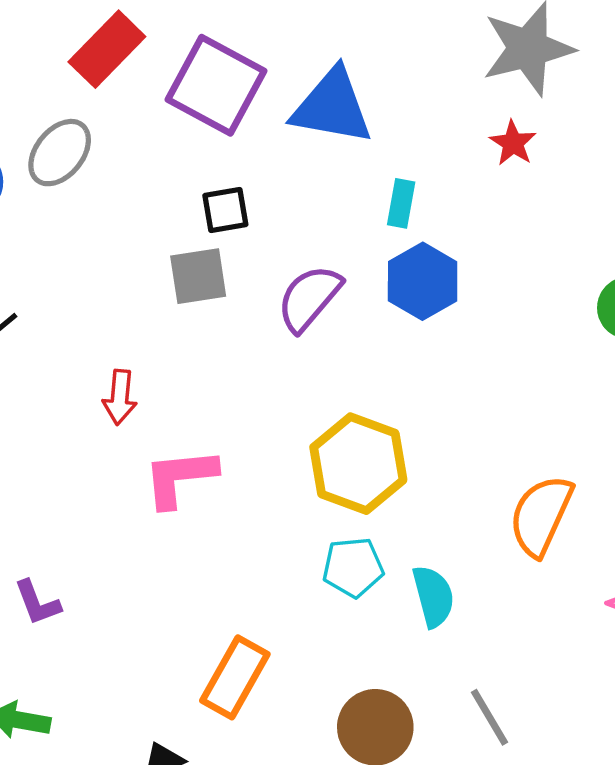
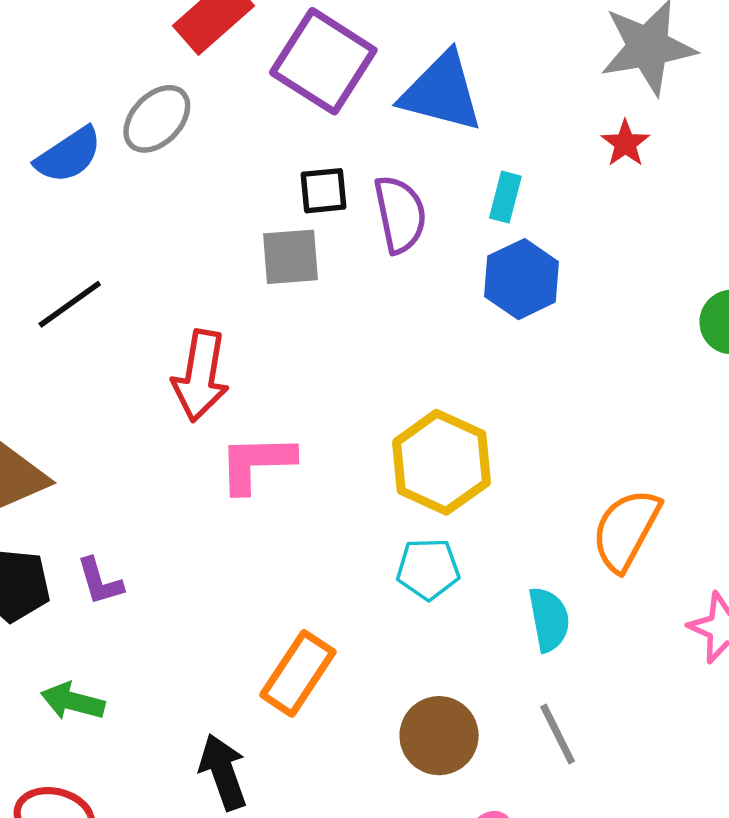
purple semicircle: (309, 298) -> (400, 214), moved, turned 124
red arrow: (120, 397) -> (200, 376), size x1.6
cyan semicircle: (433, 596) -> (549, 619), moved

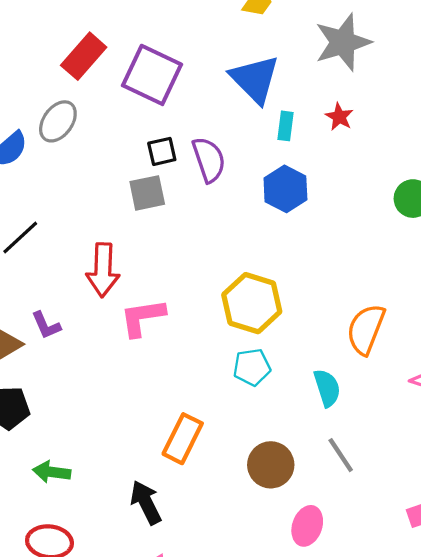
blue triangle: (441, 92) -> (255, 79), moved, turned 38
red star: (625, 143) -> (339, 117), moved
cyan rectangle: (505, 197) -> (286, 126), moved
purple L-shape: (100, 581) -> (46, 325), moved

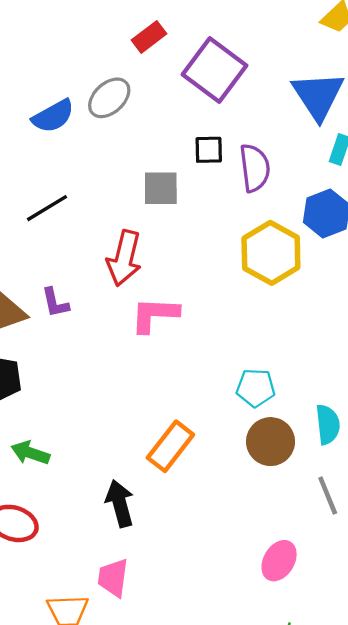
red rectangle: (84, 56) -> (149, 37), size x0.7
gray square: (147, 193) -> (161, 188), moved
yellow hexagon: (252, 303) -> (271, 253), moved
brown circle: (271, 465) -> (271, 442), moved

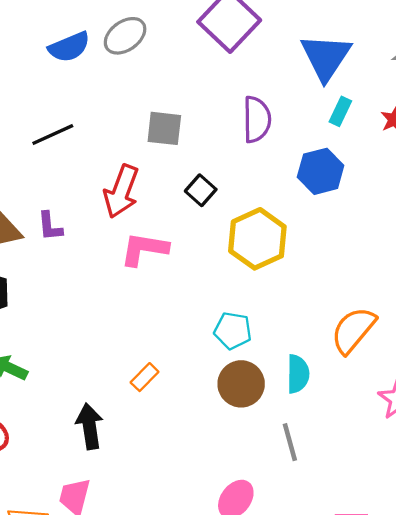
black square: (209, 150) -> (201, 190), moved, turned 36
yellow hexagon: (271, 253) -> (257, 239), moved
orange rectangle: (170, 446) -> (145, 377), size x0.6

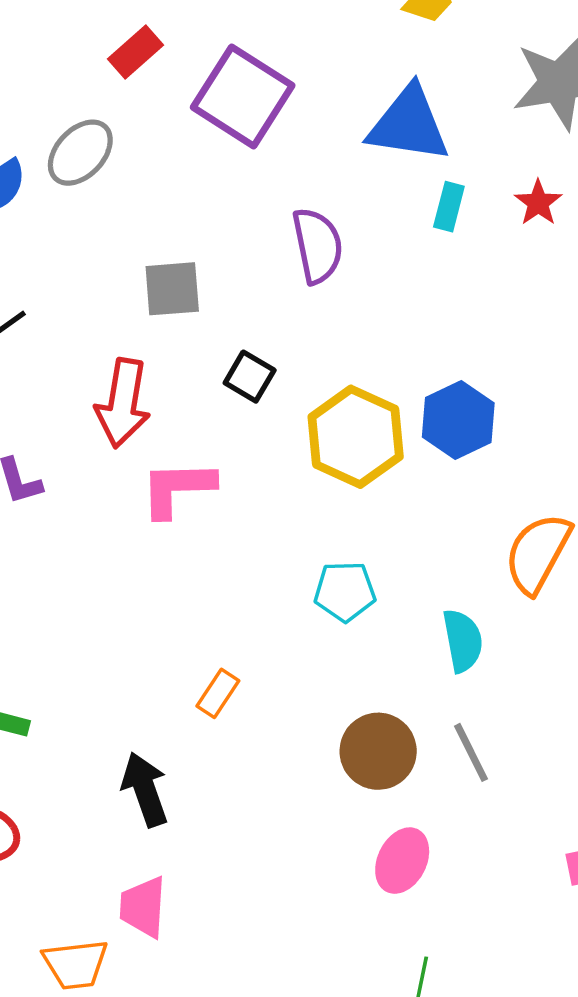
blue triangle: (326, 57) -> (409, 124), turned -44
blue hexagon: (321, 171) -> (458, 420), moved
brown circle: (241, 384) -> (378, 751), moved

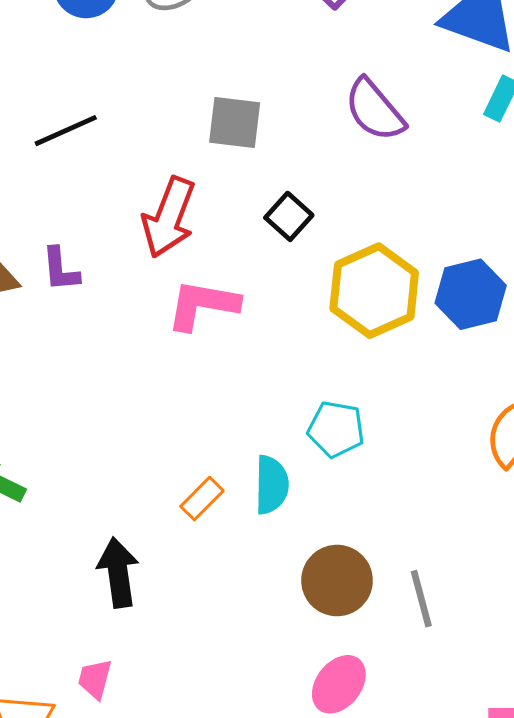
purple semicircle: (317, 246) -> (375, 110), turned 140
cyan semicircle: (463, 641) -> (271, 485), moved
pink trapezoid: (143, 907) -> (95, 679), size x0.7

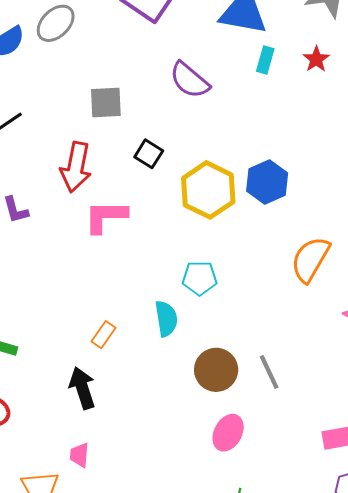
orange rectangle: (202, 499) -> (104, 335), moved

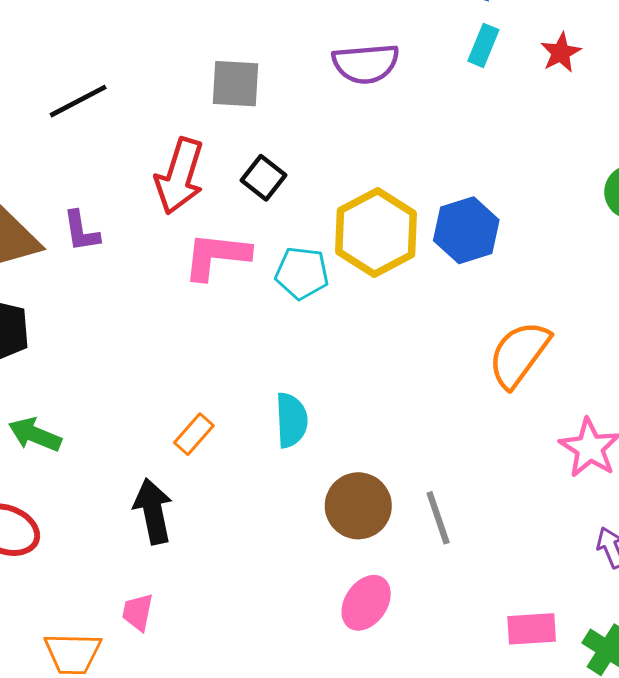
purple semicircle: (190, 80) -> (366, 64), turned -51
black square: (149, 154) -> (263, 178), moved
cyan pentagon: (200, 278) -> (302, 273), moved

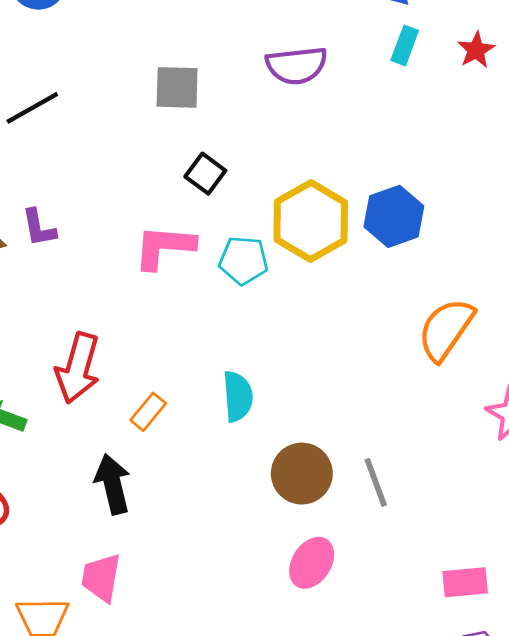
red arrow: (180, 176) -> (78, 368), moved
pink trapezoid: (138, 612) -> (101, 578), size x1.4

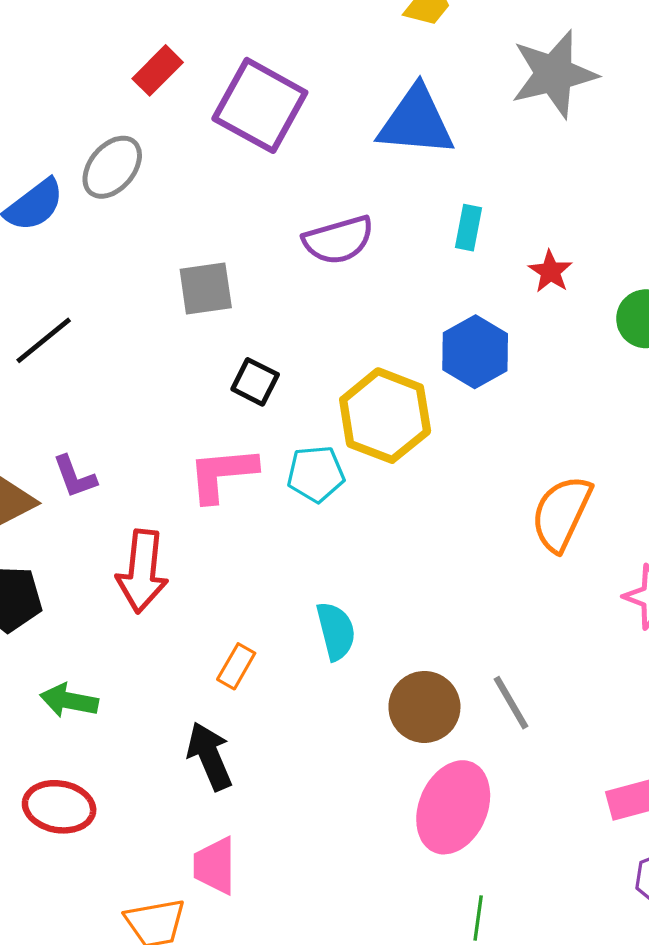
cyan rectangle: (405, 45) -> (468, 228), moved
red star: (476, 50) -> (550, 271), moved
blue hexagon: (394, 216) -> (475, 352), moved
red arrow: (78, 368) -> (142, 571), moved
pink ellipse: (312, 563) -> (453, 807), size x1.5

